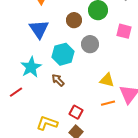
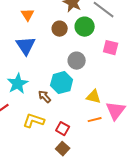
brown circle: (74, 20) -> (60, 29), moved
cyan hexagon: (63, 54) -> (62, 83), moved
yellow L-shape: (47, 123) -> (34, 121), moved

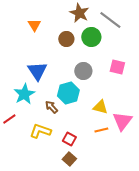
blue triangle: (26, 46) -> (37, 71), moved
pink square: (111, 48) -> (117, 67), moved

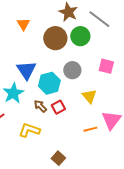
brown circle: (66, 39) -> (55, 38), size x1.5
cyan hexagon: (68, 93) -> (49, 83), moved
yellow triangle: (100, 107) -> (89, 96), moved, turned 35
red square: (69, 139) -> (58, 107), moved, turned 32

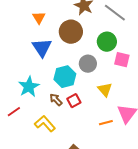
green circle: (80, 36) -> (107, 42), moved
blue triangle: (26, 70) -> (42, 48), moved
yellow L-shape: (29, 130) -> (45, 124), turned 30

